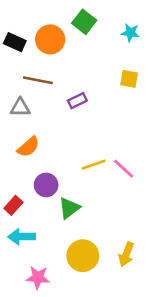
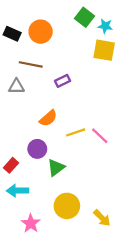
green square: (84, 22) -> (84, 17), moved
yellow square: (129, 79) -> (104, 50), moved, size x1.5
orange semicircle: (28, 147) -> (48, 118), moved
yellow arrow: (126, 254) -> (102, 218), moved, turned -66
pink star: (38, 277) -> (31, 223), turned 30

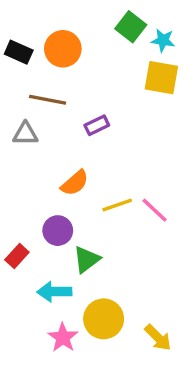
cyan arrow: (18, 191) -> (54, 292), moved
pink star: (31, 223) -> (63, 338), moved

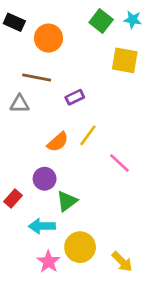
cyan star: (163, 40) -> (133, 20), moved
black rectangle: (19, 52) -> (14, 22), moved
yellow line: (117, 205) -> (88, 135), moved, turned -35

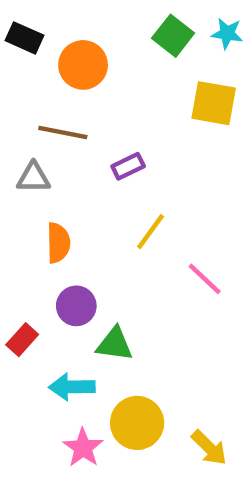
orange semicircle: (58, 142) -> (58, 243), moved, turned -50
green triangle: (67, 201) -> (115, 344), turned 45

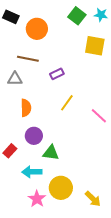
pink line: (205, 279) -> (99, 116), moved

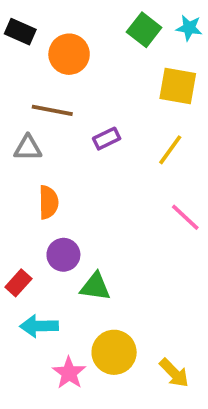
yellow line: (67, 103) -> (170, 150), moved
cyan arrow: (32, 172) -> (39, 326), moved

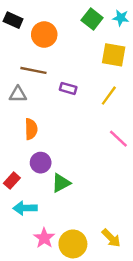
purple rectangle: (107, 139) -> (68, 88), turned 42
green triangle: (95, 287) -> (61, 183), turned -36
yellow circle: (114, 352) -> (73, 244), moved

